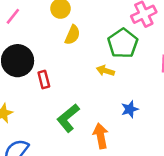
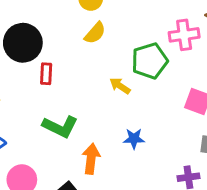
green L-shape: (68, 118) -> (60, 127), turned -132

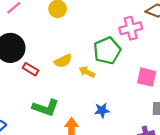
yellow semicircle: (95, 33) -> (63, 61), moved, turned 30
red rectangle: (46, 74) -> (31, 69), turned -56

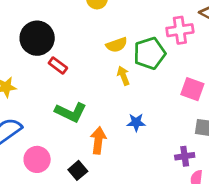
yellow semicircle: (63, 61) -> (117, 45), moved
yellow arrow: (87, 72) -> (123, 76), turned 35

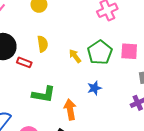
yellow semicircle: (117, 45) -> (43, 44), moved, turned -63
green pentagon: (150, 53) -> (100, 52), moved

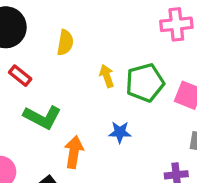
red rectangle: (24, 62) -> (20, 76), moved

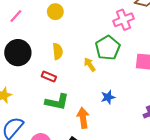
red rectangle: (20, 76) -> (49, 76), moved
green pentagon: (145, 83) -> (108, 48), moved

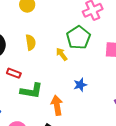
red rectangle: (49, 76) -> (14, 73), moved

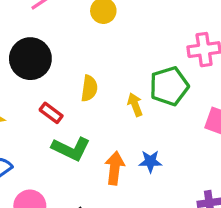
yellow semicircle: (31, 42) -> (89, 88), moved
orange arrow: (57, 105) -> (115, 168), moved

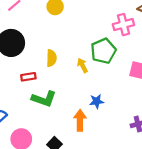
red rectangle: (51, 113) -> (28, 77), turned -40
orange arrow: (115, 168) -> (80, 120), moved

